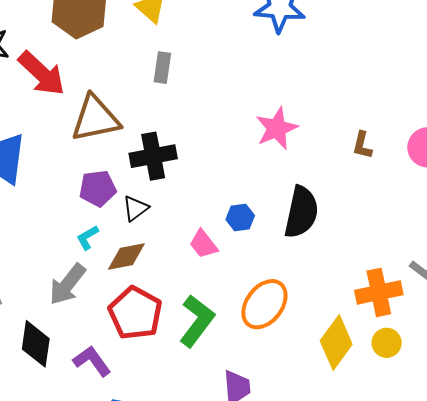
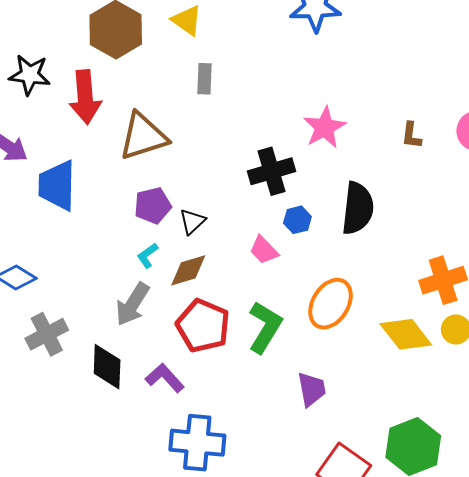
red arrow: (42, 73) -> (85, 97), turned 48
black cross: (153, 156) -> (271, 171), moved
yellow diamond: (336, 343) -> (406, 334), turned -68

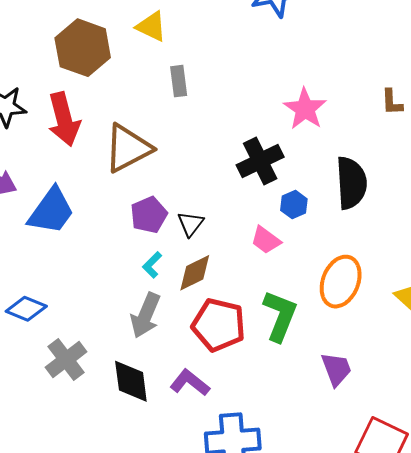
blue trapezoid: (57, 185) -> (51, 211), turned -136

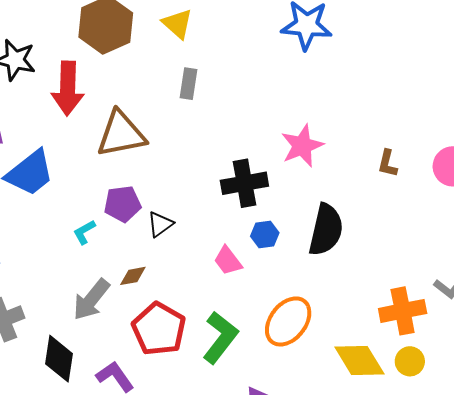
cyan L-shape: (152, 265) -> (84, 232), moved
brown diamond: (195, 273) -> (133, 276), moved, size x0.7

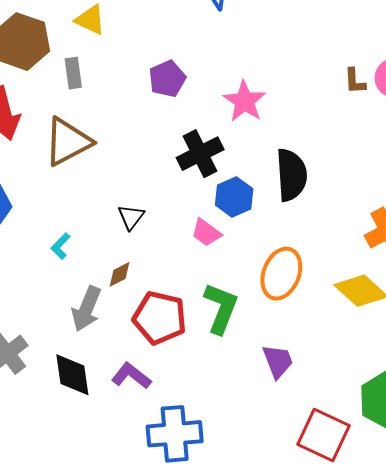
gray rectangle: (188, 84) -> (73, 73), moved
brown L-shape: (387, 163) -> (355, 81), moved
purple pentagon: (123, 204) -> (167, 79), moved
blue hexagon: (265, 234) -> (234, 197), size x1.4

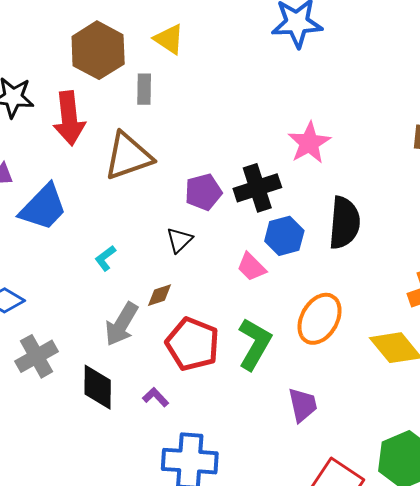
purple pentagon: (167, 79) -> (203, 192), moved
purple L-shape: (131, 376) -> (156, 397), size x0.7

